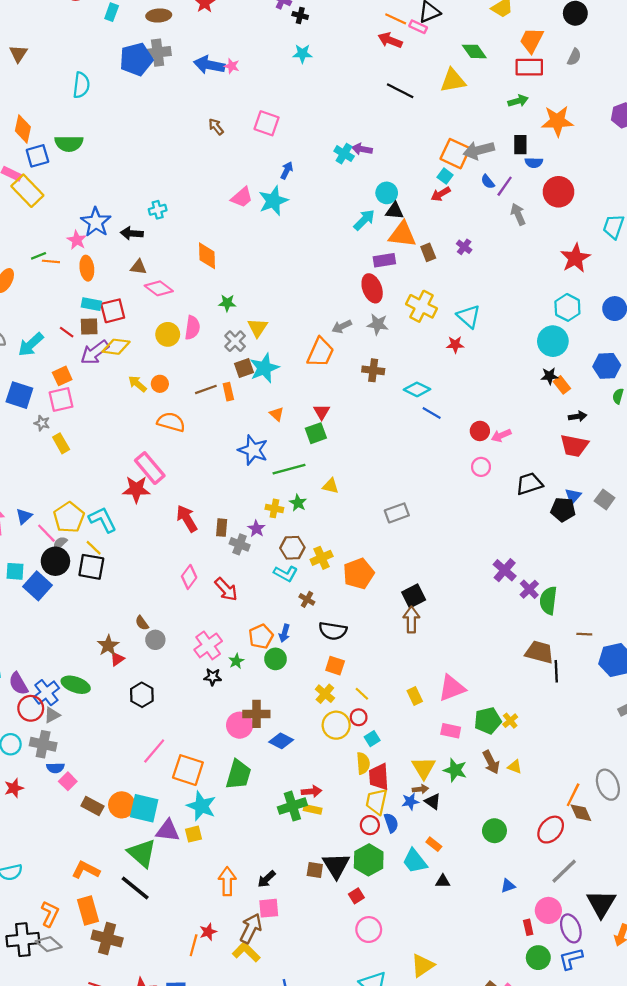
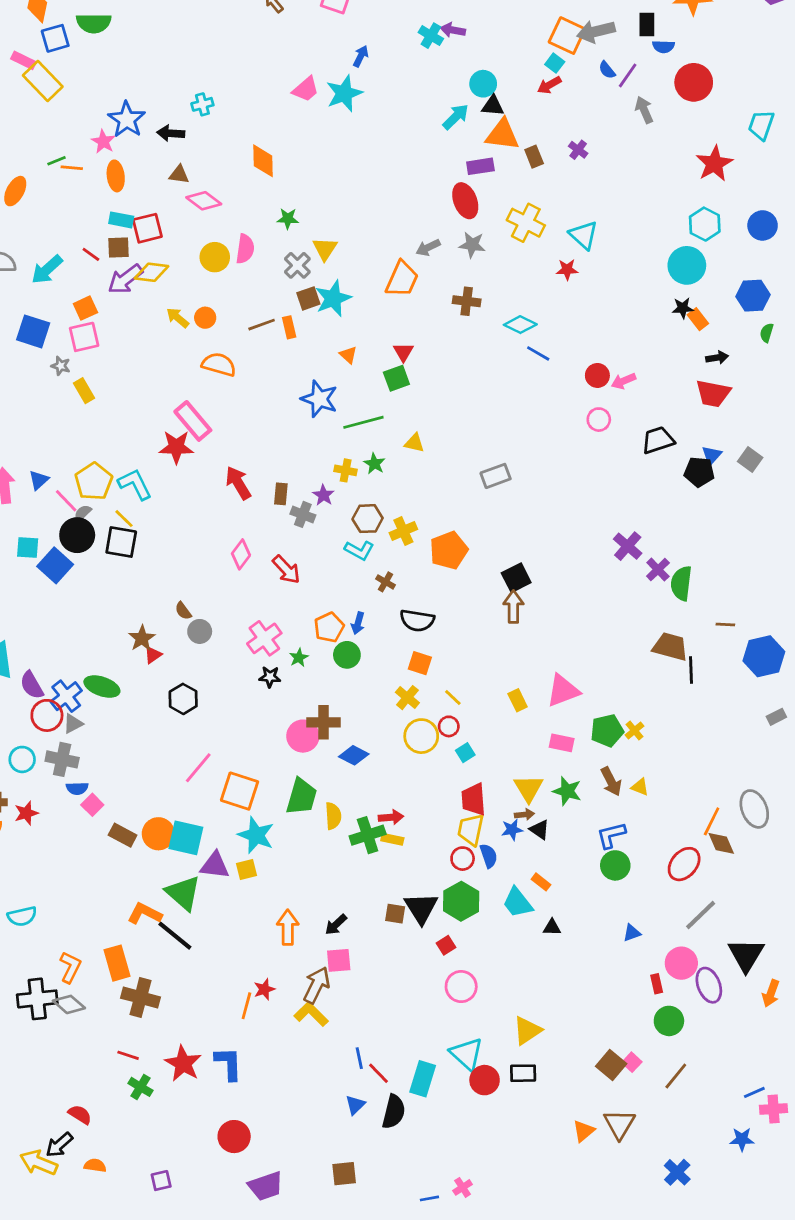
yellow semicircle: (363, 763) -> (333, 816), moved
orange L-shape: (86, 870) -> (145, 914), moved
blue L-shape: (571, 959) -> (611, 835), moved

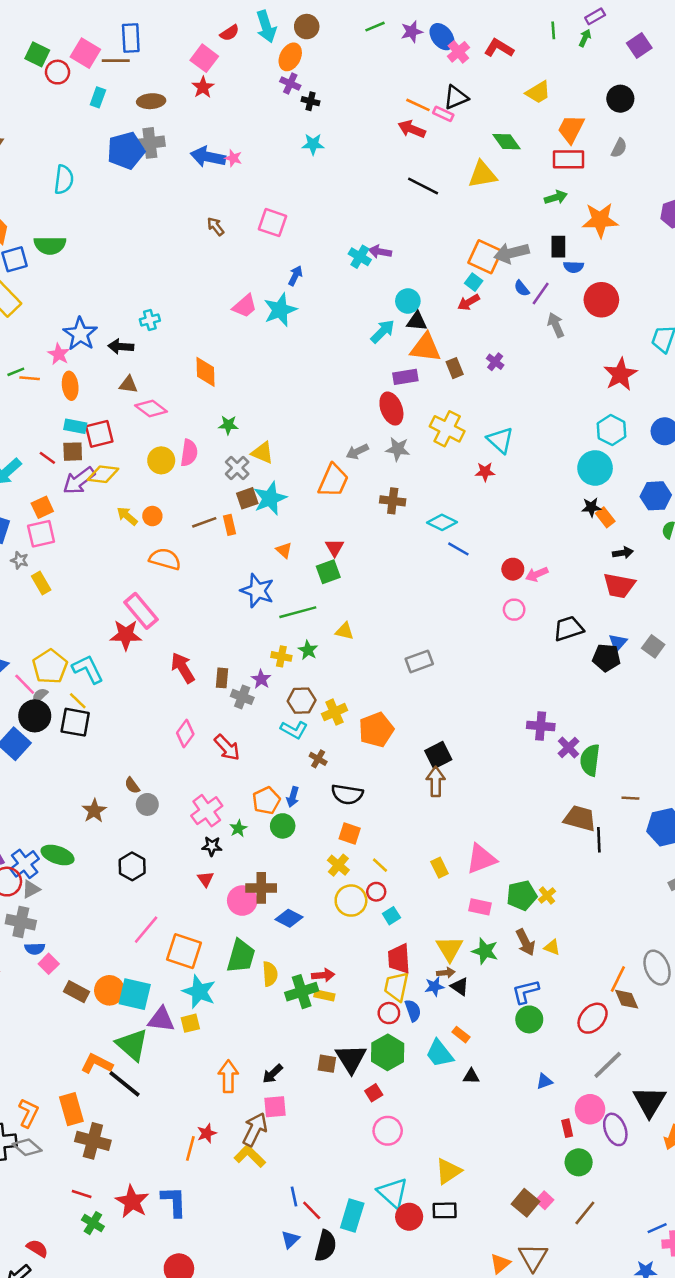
yellow triangle: (325, 249) -> (262, 453), turned -40
purple cross: (628, 546) -> (541, 726), turned -36
red triangle: (153, 655) -> (205, 879), moved, turned -30

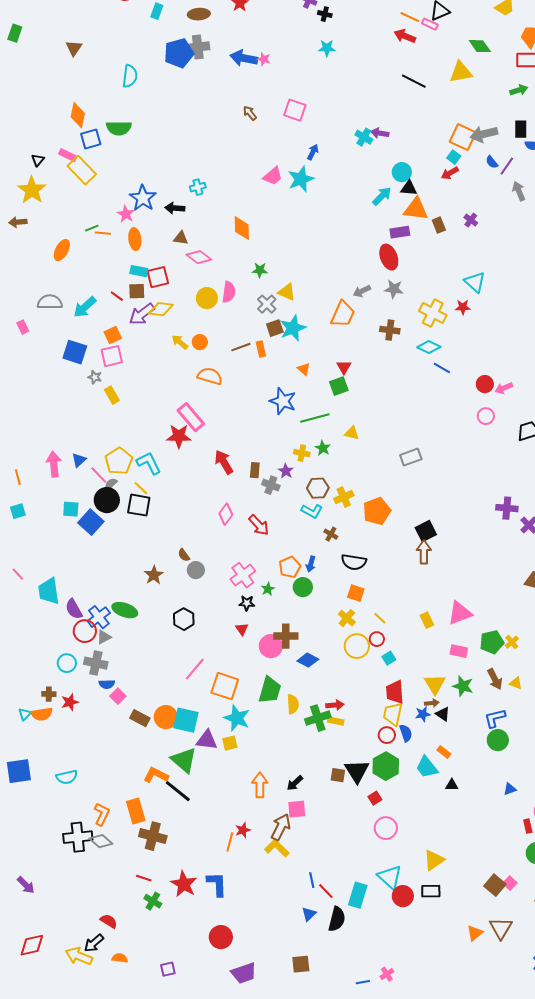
yellow cross: (447, 429) -> (433, 313), moved

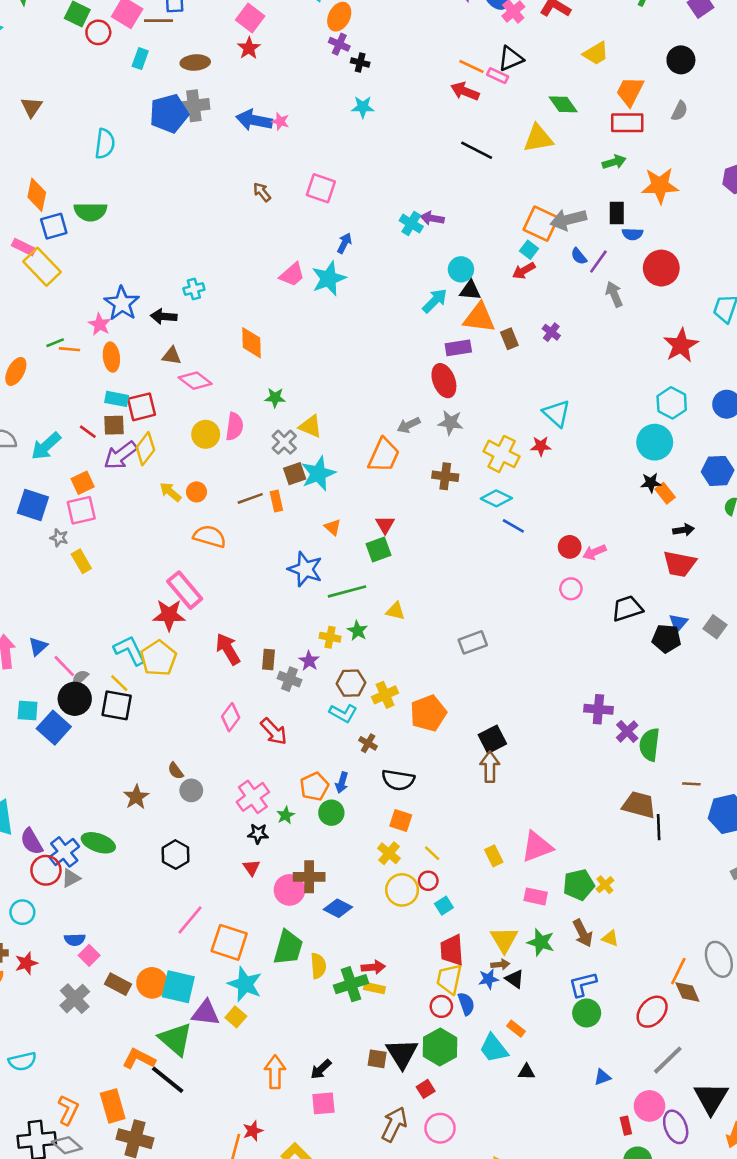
yellow diamond: (161, 309) -> (145, 449), turned -60
yellow pentagon: (119, 461) -> (159, 658), moved
gray cross: (96, 663) -> (75, 999), moved, turned 35
yellow square: (230, 743) -> (236, 1017), turned -35
brown arrow: (281, 827) -> (394, 1124), moved

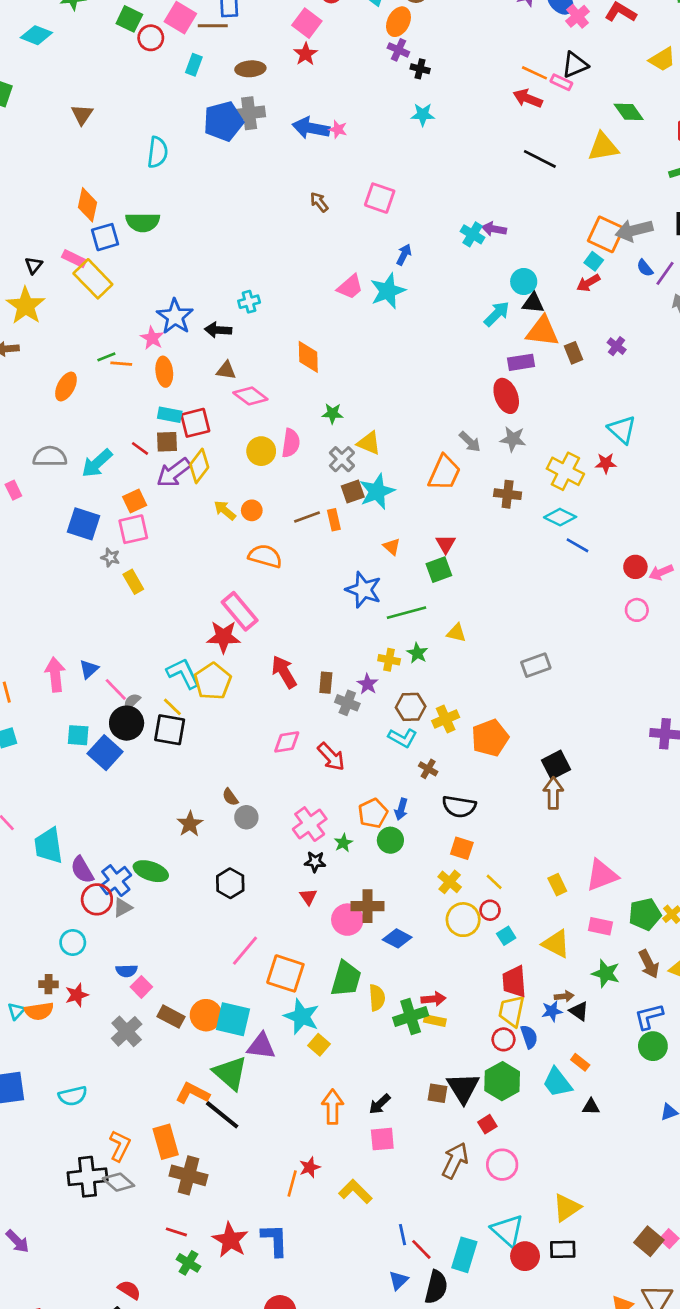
gray arrow: (409, 425) -> (470, 442), turned -110
pink diamond: (231, 717) -> (287, 742), turned 44
yellow triangle: (504, 940) -> (556, 944), moved, turned -32
yellow square: (236, 1017) -> (319, 1045), moved

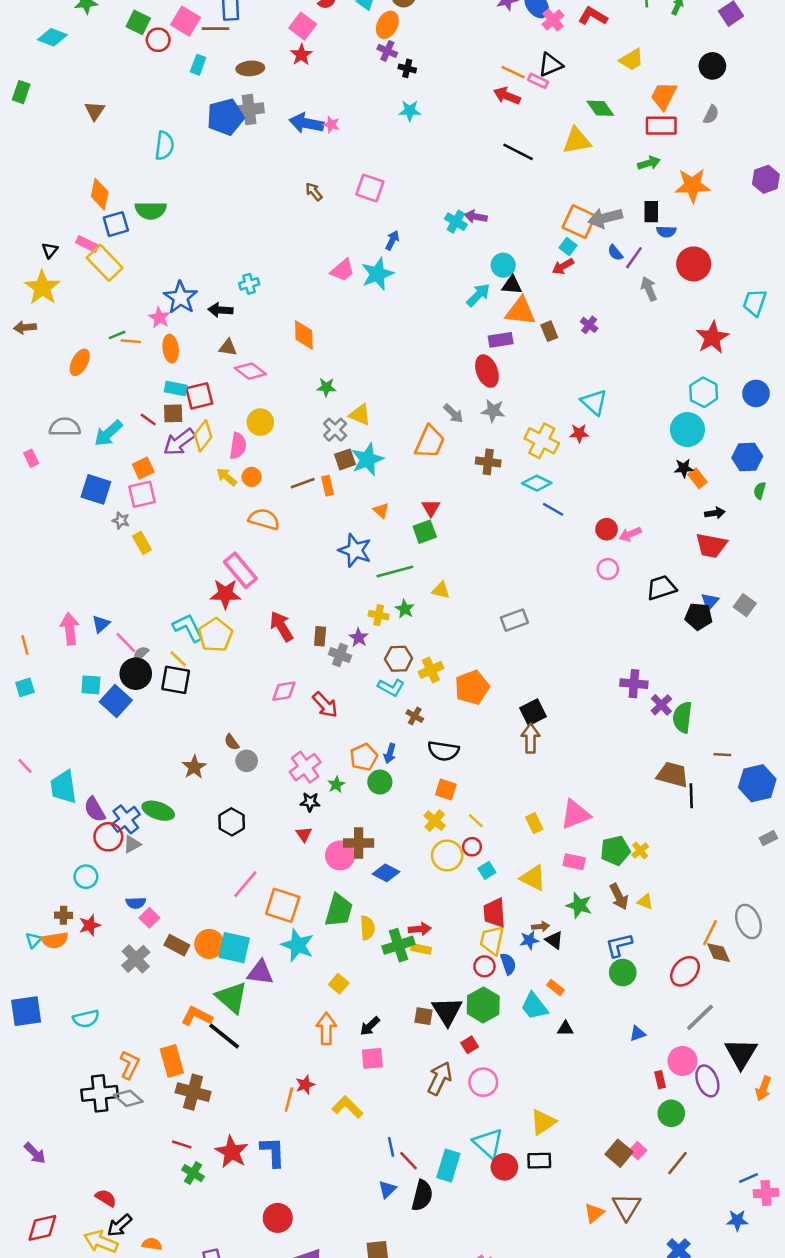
pink semicircle: (291, 443) -> (238, 446), moved
yellow square: (319, 1045) -> (339, 984), moved
red semicircle: (129, 1290) -> (106, 1198), moved

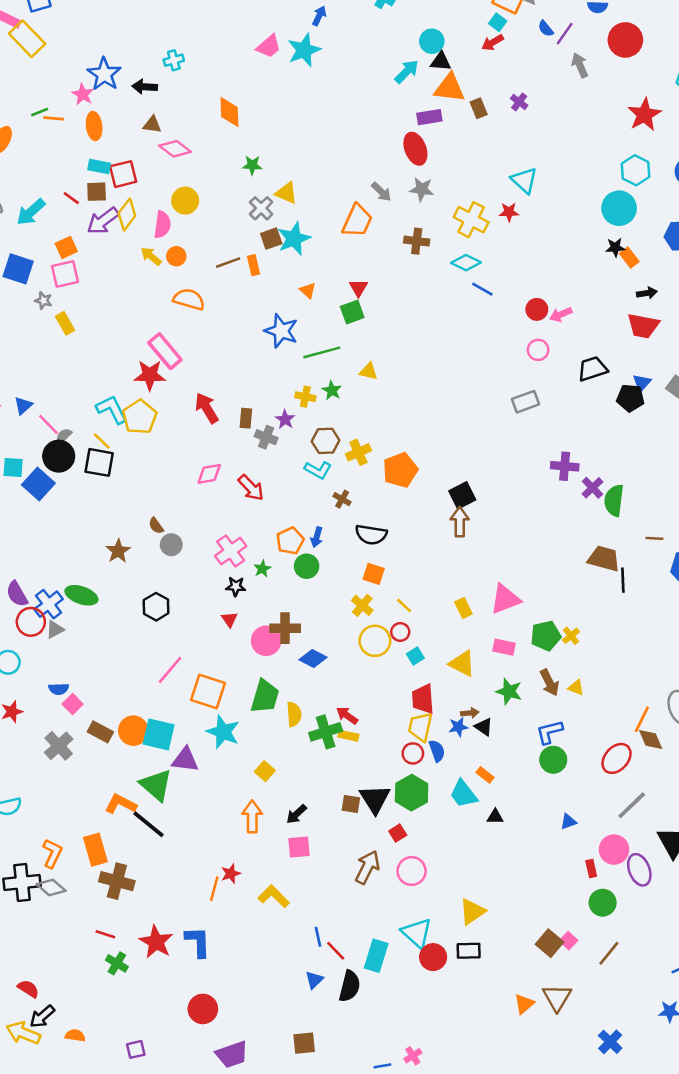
gray rectangle: (514, 620) -> (525, 402), moved
red arrow: (420, 929) -> (347, 715), turned -140

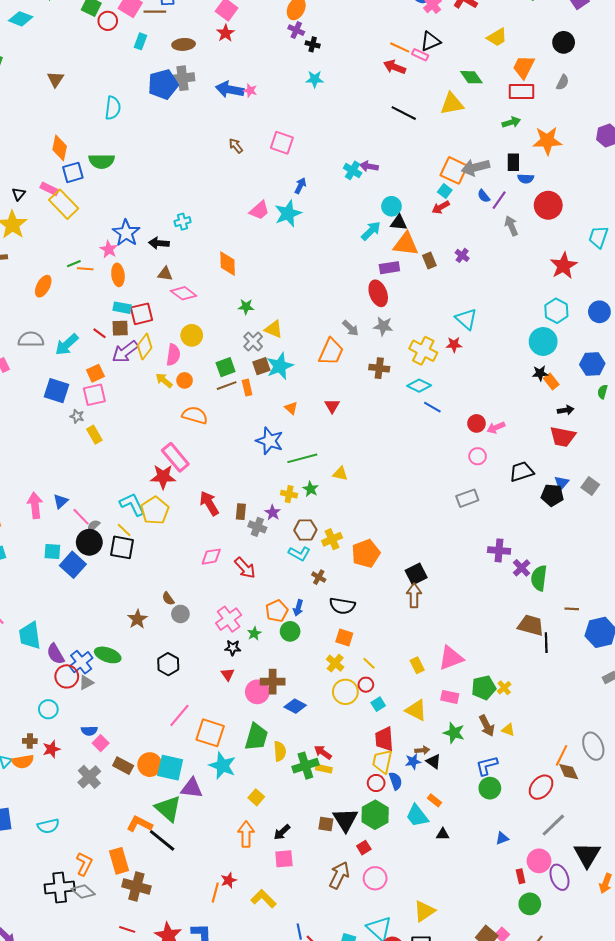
green square: (352, 312) -> (226, 367), moved

